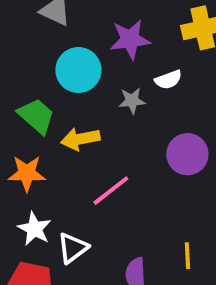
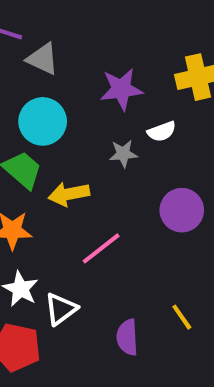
cyan circle: (78, 70) -> (43, 121), moved
yellow line: (187, 256) -> (182, 317), turned -32

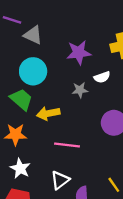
pink line: (101, 248) -> (67, 145), turned 45
white triangle: (61, 309) -> (60, 180), moved

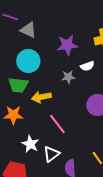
green trapezoid: (21, 99) -> (18, 85), turned 145
pink line: (67, 145) -> (57, 124), turned 45
white star: (20, 168) -> (30, 144), moved

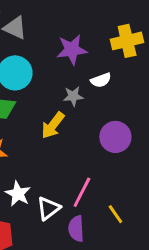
yellow arrow: (41, 97) -> (53, 125), moved, turned -42
pink line: (57, 124) -> (82, 192), moved, turned 65

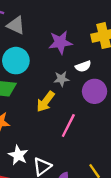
purple circle: (115, 137) -> (95, 91), moved
pink line: (82, 192) -> (68, 126), moved

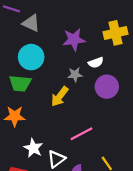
pink line: (68, 126) -> (82, 134), moved, turned 35

